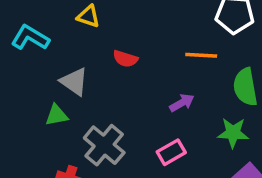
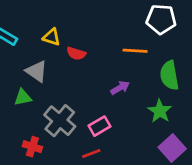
yellow triangle: (88, 16) -> (52, 37), moved
green star: (233, 133) -> (160, 111), turned 30
pink rectangle: (171, 152) -> (99, 126), moved

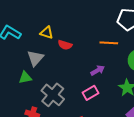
gray triangle: (36, 71) -> (35, 58), turned 36
pink rectangle: (99, 126) -> (90, 93), moved

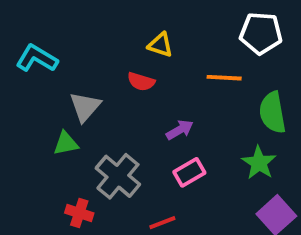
yellow triangle: (47, 33) -> (160, 45), moved
purple arrow: (98, 70) -> (180, 130), moved

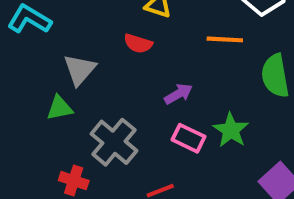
green star: (259, 163) -> (231, 130), moved
pink rectangle: (189, 172) -> (189, 138), turned 56

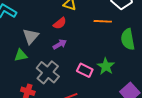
red semicircle: (138, 43) -> (60, 23), turned -56
purple arrow: (178, 94) -> (60, 44), moved

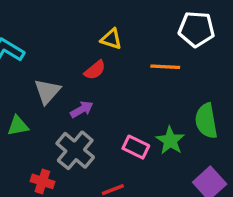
green semicircle: (128, 39) -> (206, 121), moved
purple arrow: (60, 44) -> (82, 109), moved
green triangle: (21, 55) -> (18, 126), moved

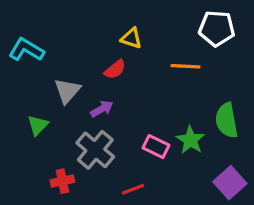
green triangle: (18, 126) -> (38, 125), turned -35
red cross: (42, 181) -> (62, 181), turned -30

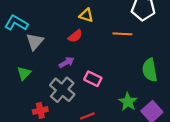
gray triangle: (67, 91) -> (35, 42), moved
green star: (190, 140) -> (128, 102), moved
pink rectangle: (156, 147) -> (93, 79), moved

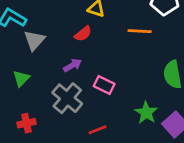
red cross: (40, 111) -> (26, 123), moved

